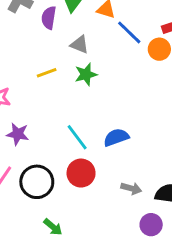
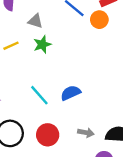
red circle: (81, 173) -> (48, 135), moved

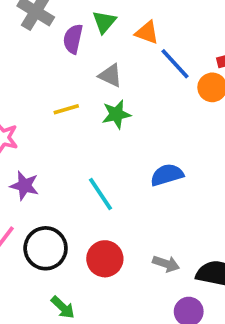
blue semicircle: (71, 93) -> (167, 175), moved

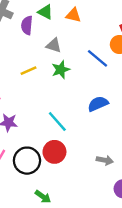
green triangle: (104, 22) -> (45, 12), turned -35
blue line: (175, 64) -> (97, 58), moved
red circle: (105, 259) -> (54, 152), moved

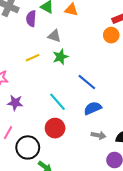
blue line: (97, 58) -> (87, 82), moved
blue semicircle: (98, 104) -> (93, 108), moved
black circle: (27, 161) -> (28, 147), moved

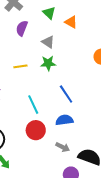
purple semicircle: (31, 19) -> (22, 28), moved
yellow line: (33, 58) -> (20, 66), moved
red circle: (55, 128) -> (36, 130), moved

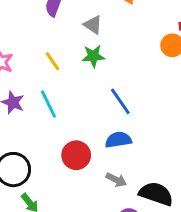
yellow line: (20, 66) -> (52, 61), turned 64
cyan line: (33, 105) -> (48, 104), moved

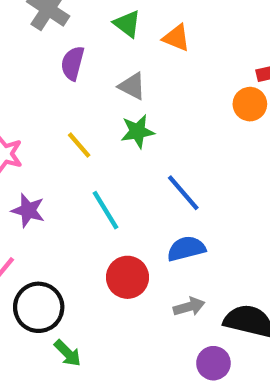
cyan line: (48, 104) -> (105, 210), moved
gray arrow: (116, 180) -> (189, 307), turned -36

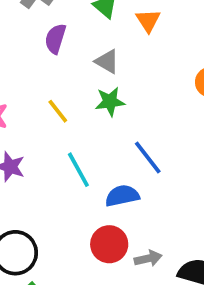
orange triangle: (176, 38) -> (148, 21), turned 32
blue semicircle: (186, 249) -> (122, 196), moved
red circle: (127, 277) -> (109, 244), moved

